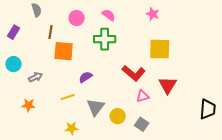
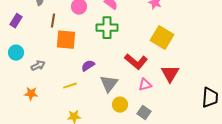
yellow square: (160, 49) -> (162, 38), turned 30
gray triangle: (96, 107) -> (109, 84), moved

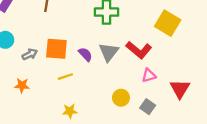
orange square: (66, 40) -> (56, 49), moved
purple semicircle: (88, 66) -> (85, 54), turned 80
red triangle: (170, 74) -> (180, 89), moved
gray triangle: (109, 84) -> (109, 52), moved

